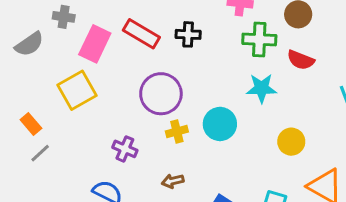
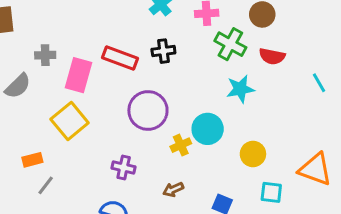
green cross: (259, 40) -> (230, 44), turned 36
orange rectangle: (31, 124) -> (32, 160), turned -54
yellow cross: (177, 131) -> (181, 145), moved
yellow circle: (291, 142) -> (253, 154), moved

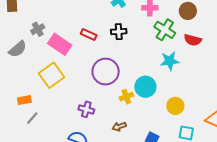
gray cross: (45, 55) -> (38, 29), turned -32
red rectangle: (120, 58) -> (89, 34), size x0.7
pink rectangle: (79, 75) -> (60, 44), turned -75

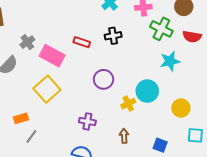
purple circle: (106, 72) -> (104, 79), size x0.7
brown arrow: (119, 127) -> (124, 136), turned 112

